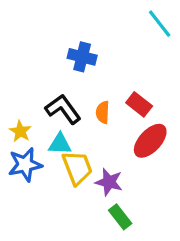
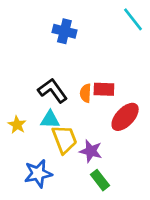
blue cross: (82, 57) -> (64, 31), moved
red rectangle: (139, 104) -> (104, 89), moved, turned -36
yellow star: (20, 131) -> (17, 125), moved
blue star: (25, 165) -> (38, 174), moved

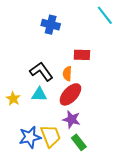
red rectangle: (104, 89) -> (82, 55), moved
red ellipse: (125, 117) -> (70, 94), moved
yellow trapezoid: (64, 139) -> (51, 136), moved

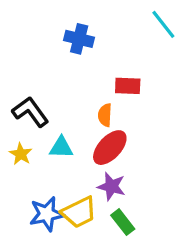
black L-shape: (41, 72) -> (30, 112), moved
yellow trapezoid: (51, 136) -> (79, 212), turned 85

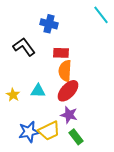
red rectangle: (128, 86) -> (61, 53), moved
black L-shape: (30, 112) -> (24, 47), moved
orange semicircle: (105, 115) -> (65, 71), size x1.5

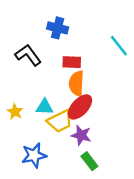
cyan line: (101, 15) -> (119, 46), moved
yellow trapezoid: (49, 131) -> (60, 121), moved

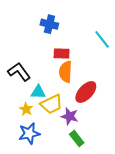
black L-shape: (28, 55) -> (19, 72), moved
red ellipse: (80, 107) -> (86, 92), moved
yellow star: (15, 112) -> (26, 109), moved

